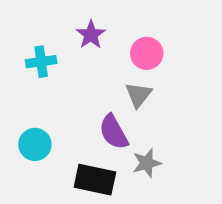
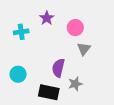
gray triangle: (138, 95) -> (84, 49), moved
purple semicircle: (114, 132) -> (58, 68), turned 42

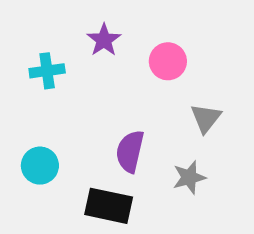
gray triangle: (84, 49) -> (206, 118), moved
gray star: (75, 84) -> (189, 177), moved

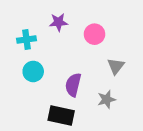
purple star: (104, 40) -> (59, 22), turned 30
cyan circle: (40, 166) -> (33, 71), moved

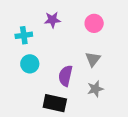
pink circle: (94, 34) -> (94, 23), moved
gray triangle: (116, 66) -> (93, 59), moved

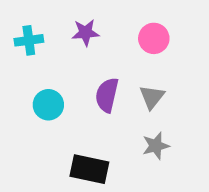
cyan cross: (24, 35) -> (29, 40), moved
purple semicircle: (65, 76) -> (107, 95), moved

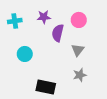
purple semicircle: (107, 95) -> (58, 33), moved

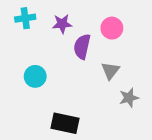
cyan cross: (15, 21) -> (25, 18), moved
gray star: (80, 75) -> (129, 98), moved

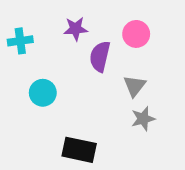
cyan cross: (25, 18) -> (20, 41), moved
gray star: (129, 98) -> (143, 119), moved

